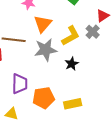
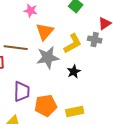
gray cross: (93, 32) -> (95, 40), turned -32

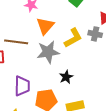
black star: (74, 72) -> (66, 77), moved

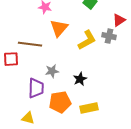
gray star: (48, 52) -> (52, 71), moved, size x0.6

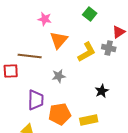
gray star: (52, 71) -> (59, 76), moved
black star: (80, 79) -> (102, 91), moved

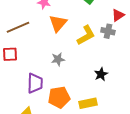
brown line: (30, 56) -> (18, 27), moved, turned -30

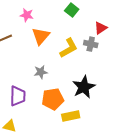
black star: (101, 74) -> (84, 87), size x1.6
orange pentagon: (59, 97) -> (53, 99), moved

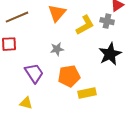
black star: (84, 87) -> (110, 54), moved
purple trapezoid: (18, 96) -> (34, 73), turned -35

